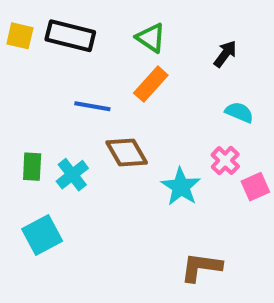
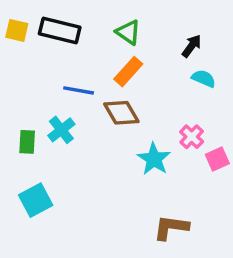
cyan semicircle: (239, 112) -> (204, 78), moved
brown diamond: (127, 153) -> (121, 113), moved
cyan cross: (72, 175) -> (61, 130), moved

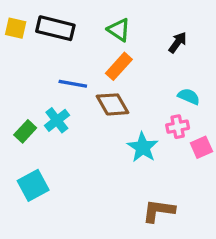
cyan semicircle: (204, 78) -> (189, 96), moved
pink cross: (192, 137) -> (178, 127), turned 35
green rectangle: (27, 142) -> (25, 131), turned 40

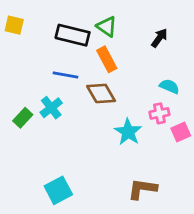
black rectangle: (55, 28) -> (73, 35), moved
orange rectangle: (119, 66) -> (107, 59), turned -70
cyan square: (33, 185) -> (58, 190), moved

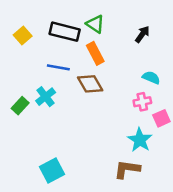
yellow square: (14, 25) -> (23, 36), moved, turned 36
cyan star: (128, 132) -> (140, 140), moved

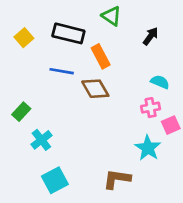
green triangle: (95, 24) -> (111, 16), moved
cyan cross: (46, 97) -> (41, 140), moved
brown L-shape: (127, 169) -> (117, 179), moved

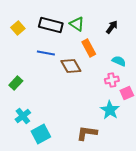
green triangle: (111, 16) -> (77, 24), moved
orange rectangle: (101, 56) -> (89, 48), moved
cyan cross: (41, 140) -> (23, 116), moved

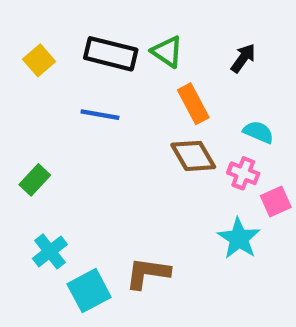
brown diamond: (71, 66) -> (193, 156), moved
pink cross: (112, 80) -> (243, 173), turned 32
brown L-shape: (87, 133) -> (148, 273), moved

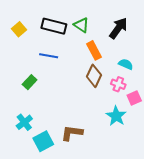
black arrow: (243, 58) -> (118, 28), size x1.5
brown diamond: (193, 156) -> (94, 76), turned 55
green rectangle: (35, 180) -> (30, 82), moved

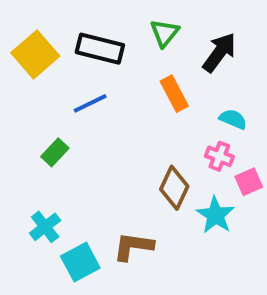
green triangle: (81, 25) -> (165, 33), moved, turned 35
yellow square: (19, 29) -> (35, 54), size x1.6
blue line: (49, 56) -> (90, 103), turned -36
brown diamond: (94, 76) -> (174, 188), moved

